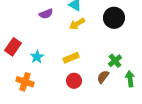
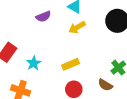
brown semicircle: (103, 77) -> (105, 85), turned -96

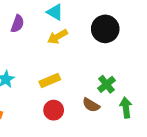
purple semicircle: (43, 16) -> (17, 24), turned -48

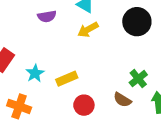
purple semicircle: (17, 24) -> (47, 16), turned 60
yellow rectangle: (50, 80) -> (67, 79), moved

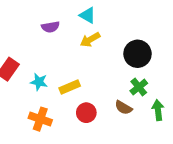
black circle: (137, 22) -> (138, 54), moved
cyan star: (35, 73) -> (39, 82), turned -30
orange cross: (19, 106) -> (40, 119), moved

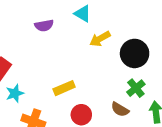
yellow arrow: (90, 40) -> (100, 39), moved
cyan star: (39, 82) -> (15, 93), moved, turned -30

